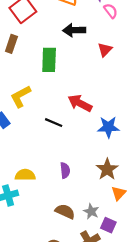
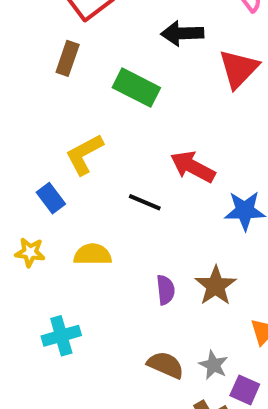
red triangle: (105, 50) -> (239, 69), size x1.5
green rectangle: (49, 60) -> (136, 88), turned -65
brown star: (107, 169) -> (216, 286), moved
yellow semicircle: (25, 175) -> (93, 254), moved

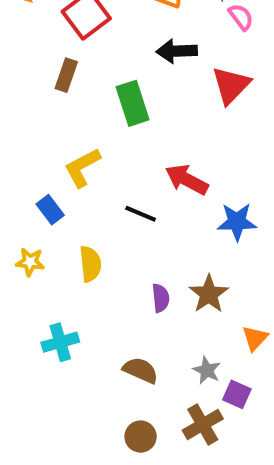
green rectangle: (136, 88) -> (133, 103), turned 45
yellow semicircle: (93, 254) -> (90, 264), turned 84
brown semicircle: (166, 365) -> (141, 370), moved

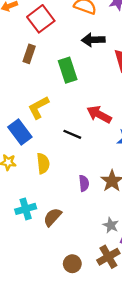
blue rectangle: (50, 210) -> (20, 132), size x1.5
brown semicircle: (141, 370) -> (52, 217), moved, turned -72

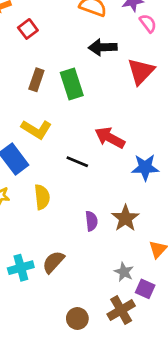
red square: (41, 19) -> (28, 29), moved, size x0.6
brown rectangle: (29, 54) -> (36, 80), moved
yellow L-shape: (38, 107) -> (36, 129), turned -120
cyan cross: (26, 209) -> (21, 268), moved

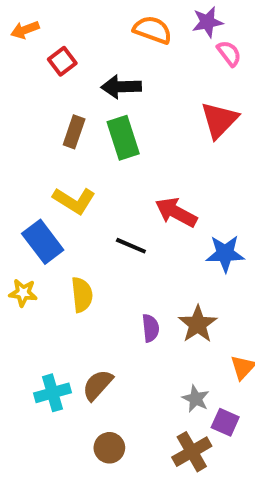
black arrow: (103, 47) -> (121, 87), moved
brown circle: (77, 319) -> (109, 448), moved

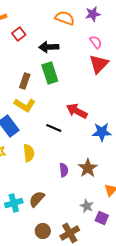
pink semicircle: (229, 53) -> (96, 42), moved
brown rectangle: (74, 132) -> (25, 81), moved
brown cross: (192, 452) -> (70, 233), moved

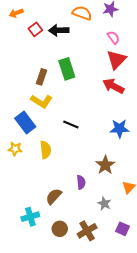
black arrow: (49, 47) -> (59, 30), moved
red arrow: (77, 111) -> (113, 86), moved
purple semicircle: (64, 170) -> (81, 182), moved
cyan cross: (14, 203) -> (30, 217), moved
purple square: (102, 218) -> (123, 229), moved

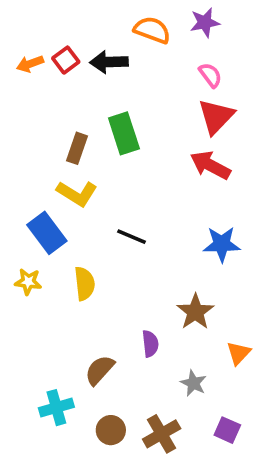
orange arrow: (16, 13) -> (30, 64), moved

